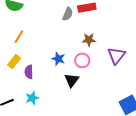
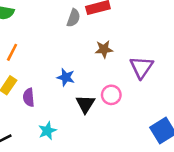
pink circle: (82, 60) -> (111, 95), moved
cyan star: (32, 98) -> (47, 131), moved

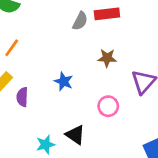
black triangle: (85, 104) -> (75, 135), moved, turned -36
cyan star: (47, 131) -> (46, 145), moved

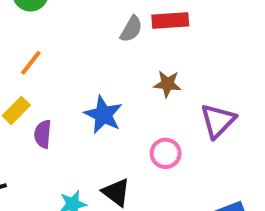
blue star: (64, 81) -> (103, 115), size x1.4

